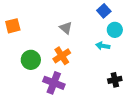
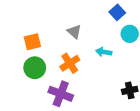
orange square: (13, 26) -> (32, 42), moved
cyan arrow: (103, 46) -> (104, 52), moved

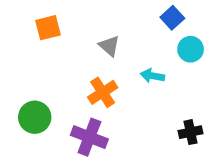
orange square: (32, 42) -> (48, 28), moved
green circle: (35, 68) -> (35, 117), moved

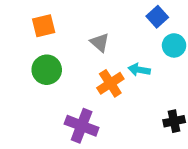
orange cross: (103, 92) -> (110, 83), moved
green circle: (35, 117) -> (47, 70), moved

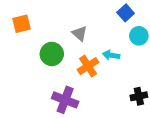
orange square: (44, 26) -> (22, 24), moved
green circle: (47, 70) -> (52, 54), moved

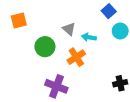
cyan arrow: (111, 55) -> (89, 37), moved

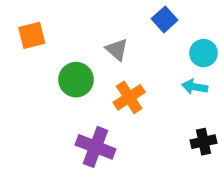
blue square: (109, 11) -> (165, 19), moved
cyan arrow: (89, 37) -> (195, 87), moved

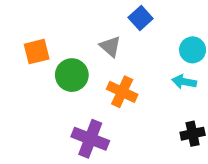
blue square: (165, 19) -> (141, 18), moved
orange square: (32, 35) -> (37, 52), moved
orange cross: (129, 97) -> (122, 92), turned -32

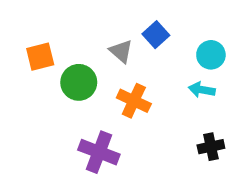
blue square: (141, 18) -> (156, 35), moved

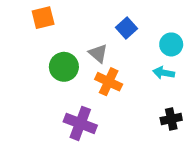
gray triangle: (121, 51) -> (98, 53), moved
orange square: (40, 57) -> (43, 18), moved

